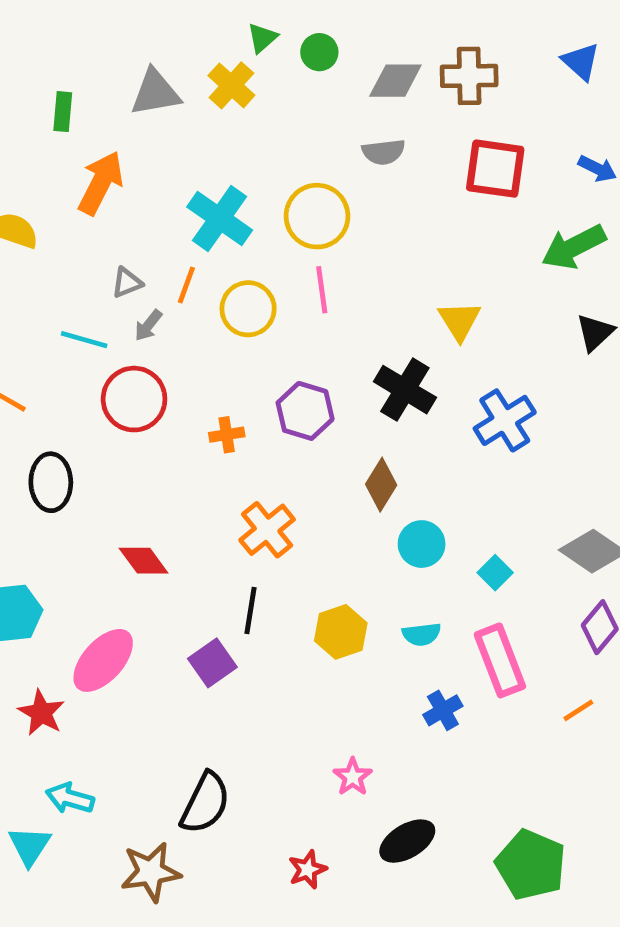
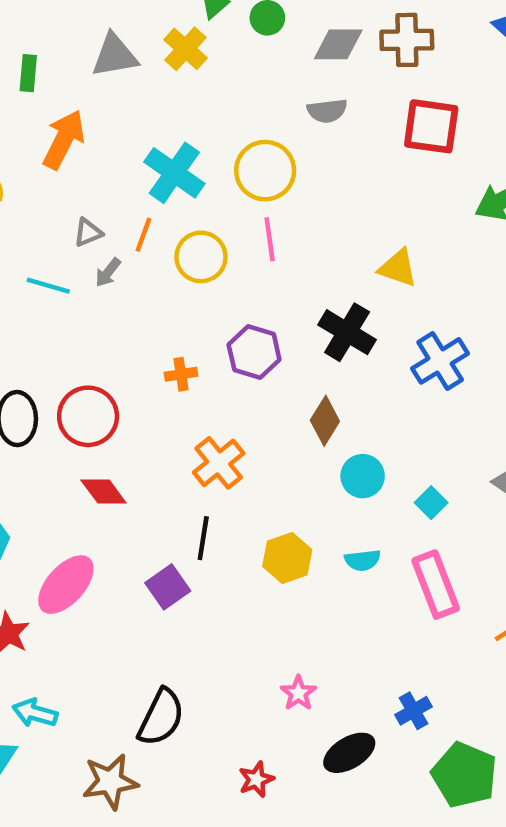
yellow triangle: (460, 321) -> (398, 268), turned -39
red circle: (134, 399) -> (88, 416), moved
blue cross: (443, 710) -> (413, 711), moved

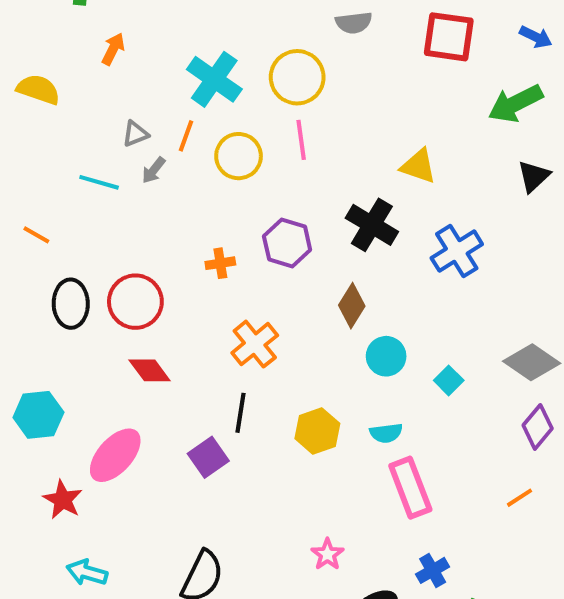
orange arrow: (64, 140) -> (113, 49), size x0.6
pink rectangle: (436, 585) -> (410, 488), moved

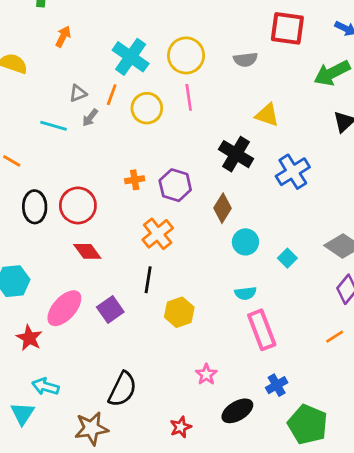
gray semicircle: (354, 23) -> (245, 60), moved
purple hexagon: (287, 243) -> (175, 185), moved
yellow hexagon: (317, 431) -> (179, 312), moved
purple square: (208, 457) -> (110, 310), moved

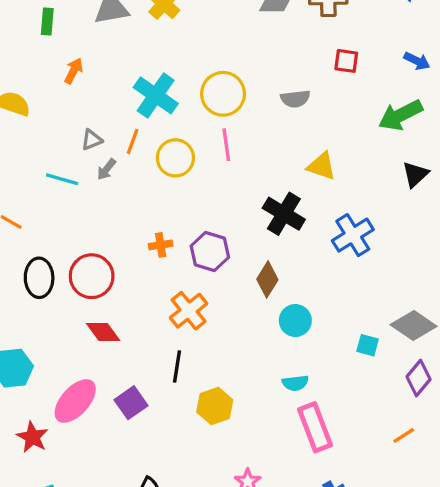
red square: (287, 28) -> (346, 61), size x0.6
cyan square: (287, 258) -> (368, 345), moved, turned -30

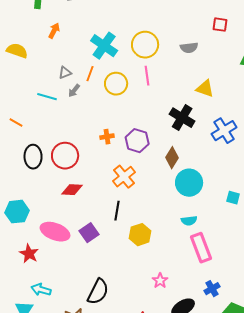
cyan circle: (295, 321) -> (189, 183), size x1.4
red diamond: (103, 332) -> (72, 190), turned -50
pink ellipse: (75, 401) -> (55, 232), turned 68

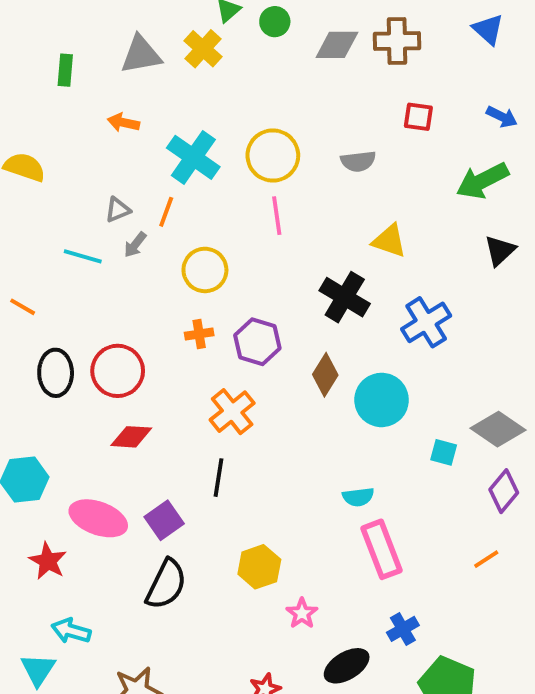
orange arrow: (54, 31) -> (123, 123), moved, turned -105
yellow circle: (116, 84) -> (205, 270), moved
cyan circle: (189, 183) -> (382, 400), moved
yellow hexagon: (140, 235) -> (259, 567), moved
black semicircle: (98, 292) -> (166, 584), moved

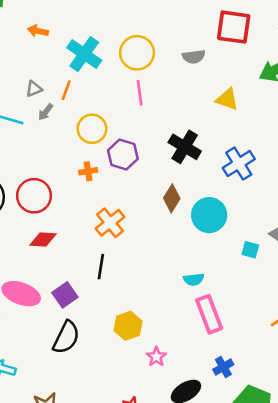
red square: (418, 117) -> (234, 27), size x1.8
yellow triangle: (389, 241) -> (227, 99), moved
purple hexagon: (257, 342) -> (123, 155), moved

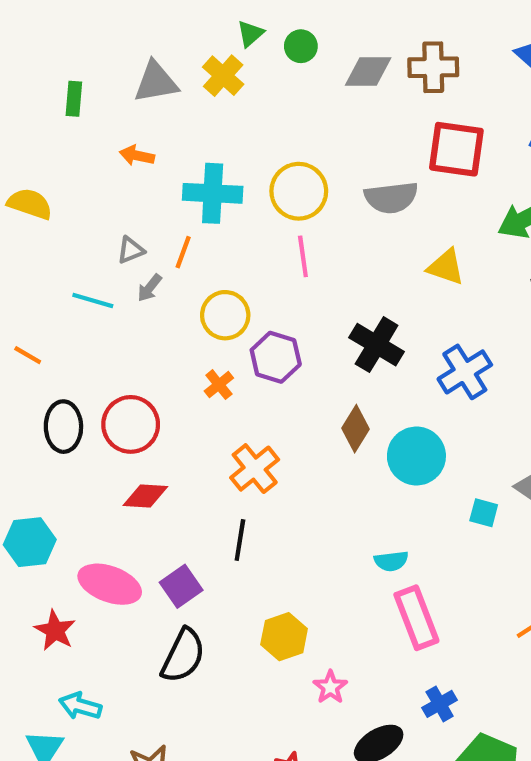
cyan cross: (84, 54) -> (213, 193), turned -32
gray semicircle: (194, 57) -> (391, 198), size x1.4
orange cross: (88, 171) -> (219, 385), turned -30

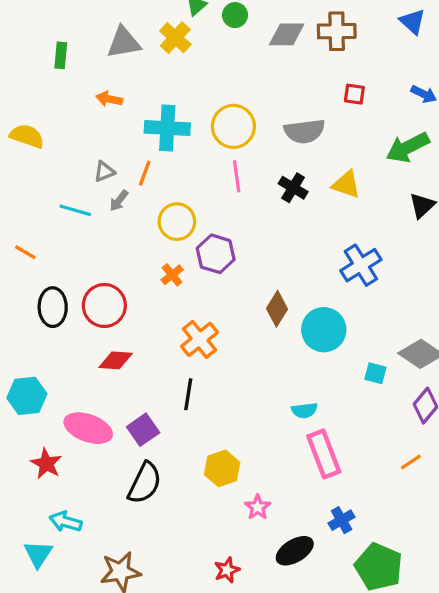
red square: (456, 149) -> (354, 94), size x0.5
black cross: (377, 345) -> (293, 188), moved, size x0.7

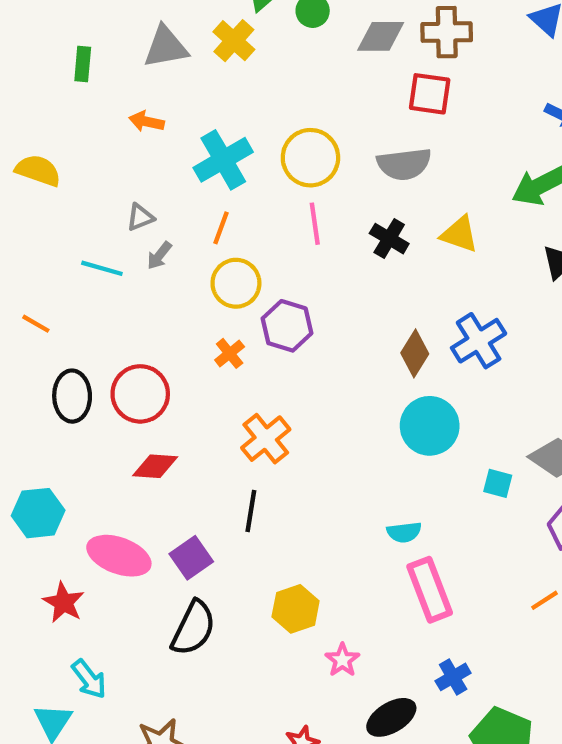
red square: (354, 94) -> (430, 94), moved, size x1.5
cyan cross: (167, 128) -> (223, 160), turned -33
orange line: (145, 173) -> (221, 228), moved
brown diamond: (277, 309) -> (415, 353), moved
cyan arrow: (66, 522) -> (89, 679), turned -144

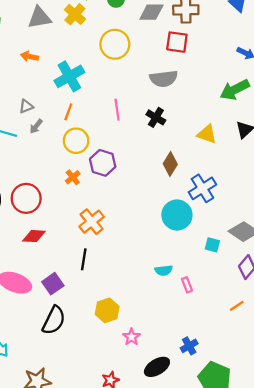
yellow circle: (310, 158) -> (115, 44), moved
yellow triangle: (459, 234) -> (207, 134), moved
blue cross: (479, 341) -> (202, 188), moved
brown diamond: (415, 353) -> (170, 164), moved
pink rectangle: (430, 590) -> (187, 285), moved, size x0.5

